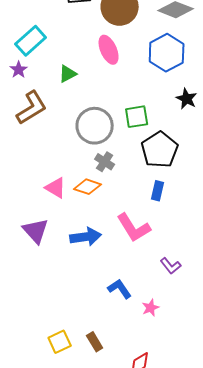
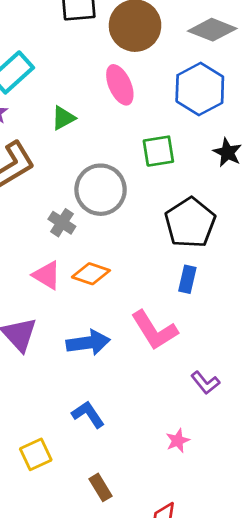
green square: (137, 117) -> (158, 151), moved
gray cross: (105, 162) -> (62, 223), moved
blue L-shape: (120, 289) -> (88, 414), moved
yellow square: (60, 342) -> (36, 454), moved

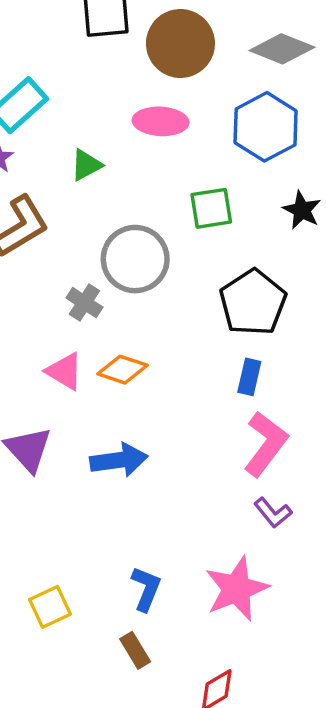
pink ellipse: (120, 85) -> (161, 121), turned -63
pink L-shape: (154, 330) -> (266, 444), moved, turned -111
blue L-shape: (88, 414) -> (146, 589), moved, turned 56
pink star: (178, 441) -> (237, 589), size x2.0

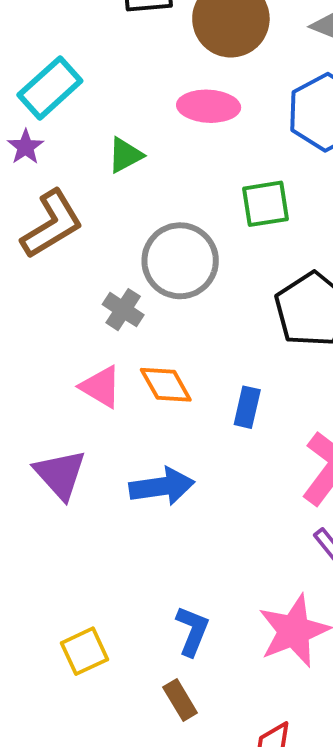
orange diamond: (122, 370) -> (166, 385), turned 42
blue rectangle: (249, 377) -> (247, 407), moved

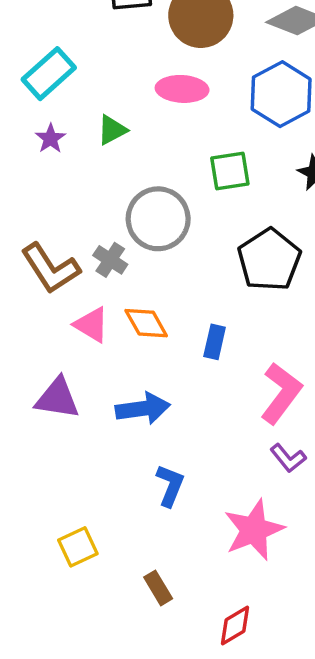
purple star: (26, 147) -> (50, 139), moved
brown L-shape: (52, 224) -> (50, 268), moved, turned 88
purple triangle: (60, 474) -> (57, 398), turned -39
blue L-shape: (192, 631) -> (170, 485), moved

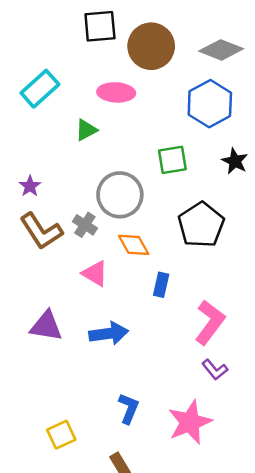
pink ellipse: (182, 89) -> (116, 92), moved
purple star: (50, 139) -> (30, 186), moved
orange diamond: (146, 323) -> (134, 245), moved
pink triangle: (91, 325) -> (95, 274), moved
blue L-shape: (170, 485) -> (129, 408), moved

